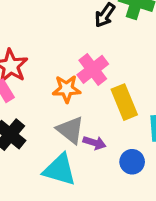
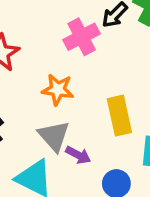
pink cross: (93, 69) -> (82, 37), moved

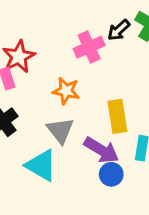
purple arrow: (78, 155) -> (101, 150), moved, size x1.6

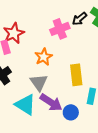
orange star: (66, 91) -> (44, 57), turned 30
purple arrow: (101, 150) -> (51, 102), moved

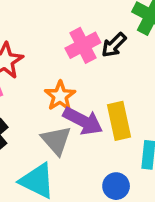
black arrow: (80, 19) -> (114, 45), moved
purple arrow: (51, 102) -> (83, 121), moved

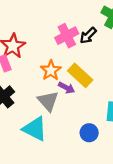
purple arrow: (83, 121) -> (66, 88), size x0.6
yellow rectangle: (119, 121) -> (80, 75), moved, turned -35

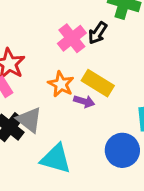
gray triangle: (48, 101) -> (29, 120), moved
blue circle: (89, 133) -> (122, 150), size x1.5

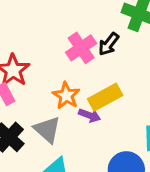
yellow rectangle: (98, 83) -> (105, 97), turned -64
gray triangle: (29, 120) -> (47, 130), moved

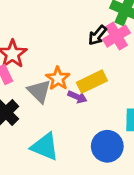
pink cross: (81, 48) -> (116, 36), moved
gray triangle: (47, 130) -> (39, 91), moved

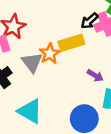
yellow rectangle: (92, 82) -> (71, 43), moved
purple arrow: (77, 97) -> (95, 76), moved

